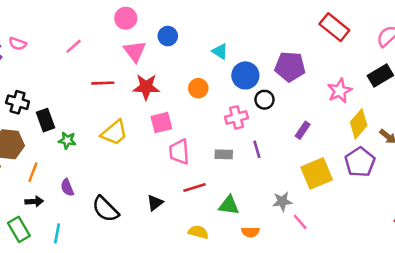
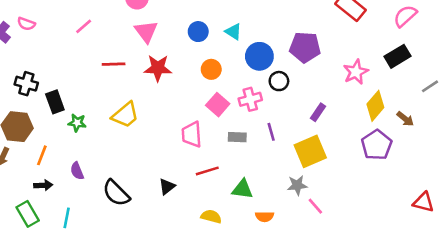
blue circle: (168, 36) -> (198, 32), moved
pink square: (161, 123) -> (218, 105), moved, turned -35
yellow square: (317, 173) -> (310, 151), moved

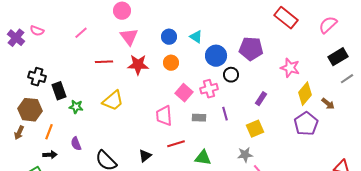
black rectangle: (397, 56) -> (338, 57), moved
orange circle: (211, 69) -> (171, 63), moved
pink star: (356, 72) -> (290, 68), turned -30
yellow square: (310, 151) -> (255, 129), size x0.7

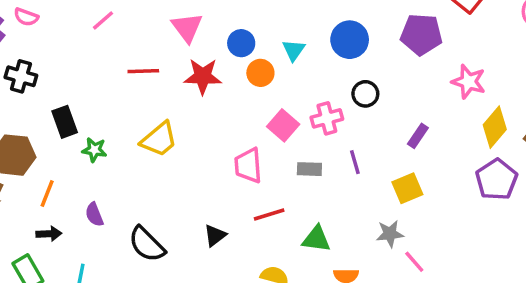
blue circle: (169, 37) -> (241, 43), moved
cyan triangle: (196, 37) -> (294, 50), moved, turned 32
purple pentagon: (251, 49) -> (421, 34), moved
blue circle: (216, 56) -> (350, 40), moved
black cross: (37, 77) -> (21, 76), moved

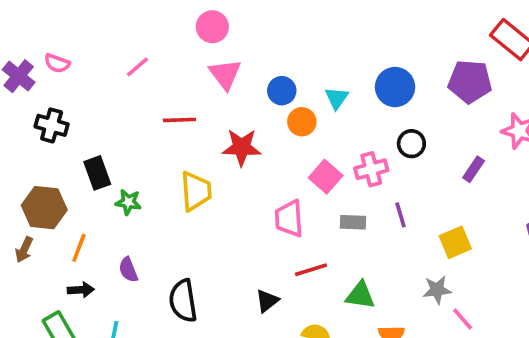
red star: (203, 76) -> (242, 147), moved
purple rectangle: (418, 136) -> (474, 169), moved
yellow trapezoid: (159, 139) -> (196, 191), turned -54
black triangle: (215, 235) -> (267, 301), moved
black semicircle: (147, 244) -> (183, 301), turned 36

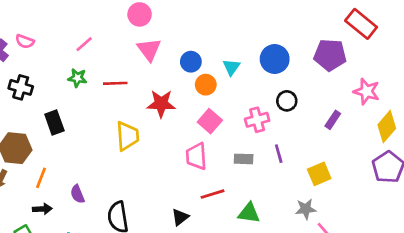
pink square: (326, 177) -> (210, 121), moved
green star: (128, 202) -> (77, 78), moved

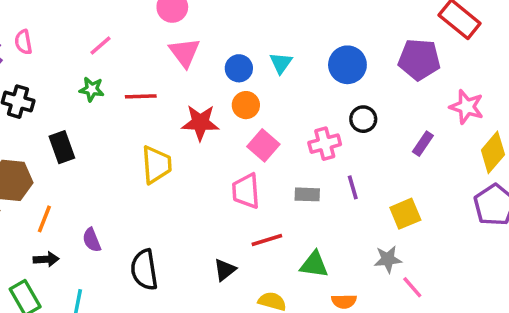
pink semicircle: (25, 41) -> (23, 42), turned 60
cyan triangle: (231, 67) -> (281, 63), moved
orange circle: (206, 85) -> (246, 105), moved

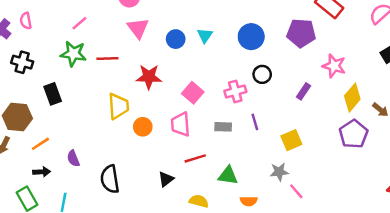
green star: (92, 89) -> (73, 54), size x1.5
orange circle: (246, 105) -> (143, 127), moved
orange line: (44, 219) -> (40, 144), turned 36

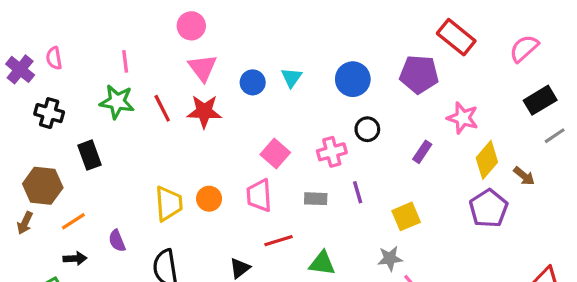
pink line: (79, 23) -> (125, 61), turned -56
red line: (107, 59) -> (162, 108), turned 65
red star: (149, 77) -> (204, 111), moved
yellow trapezoid: (118, 106) -> (169, 204), moved

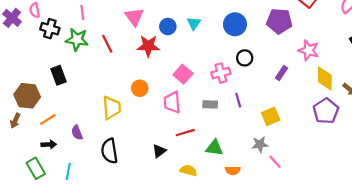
red star: (204, 111) -> (148, 46), moved
black cross: (49, 113) -> (50, 29), moved
yellow diamond: (487, 160) -> (325, 78), turned -40
orange circle: (209, 199) -> (140, 88), moved

